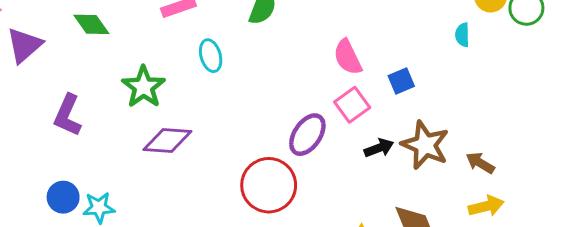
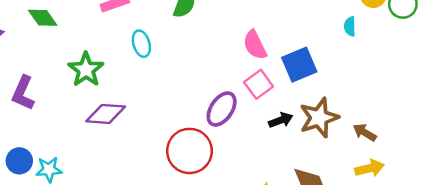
blue square: (401, 81) -> (299, 65), size x1.6
brown star: (425, 145) -> (319, 118), turned 30

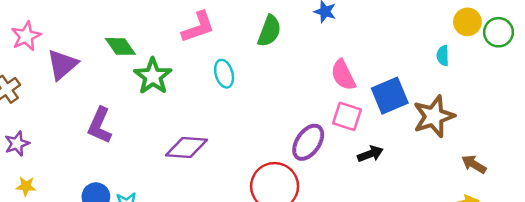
green star: (86, 70) -> (153, 76), moved
pink square: (259, 84) -> (347, 116), turned -36
brown star: (319, 118) -> (434, 116), moved
brown arrow: (365, 132) -> (474, 164), moved

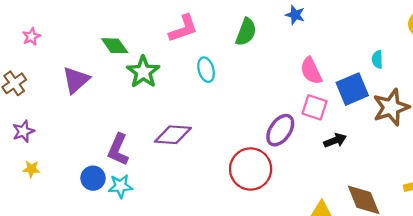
pink star: (26, 36) -> (31, 37), size x0.7
cyan semicircle: (443, 56) -> (377, 59), moved
purple triangle: (62, 65) -> (76, 80), moved
purple L-shape: (100, 125) -> (118, 150), moved

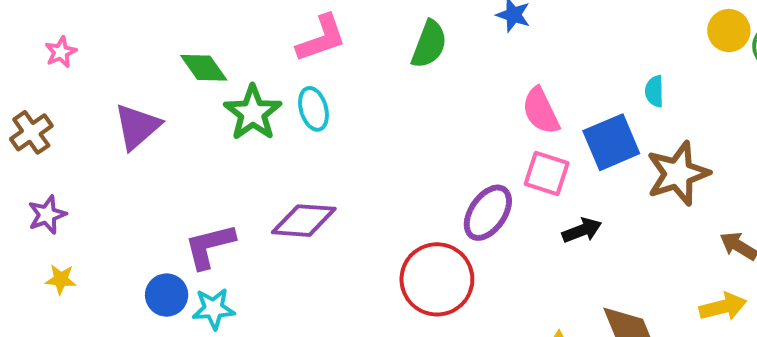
cyan ellipse: (206, 70) -> (313, 109), moved
purple L-shape: (118, 150) -> (210, 246), turned 52

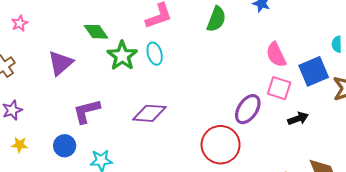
purple L-shape: (210, 246) -> (87, 111), moved
blue circle: (167, 295) -> (65, 146), moved

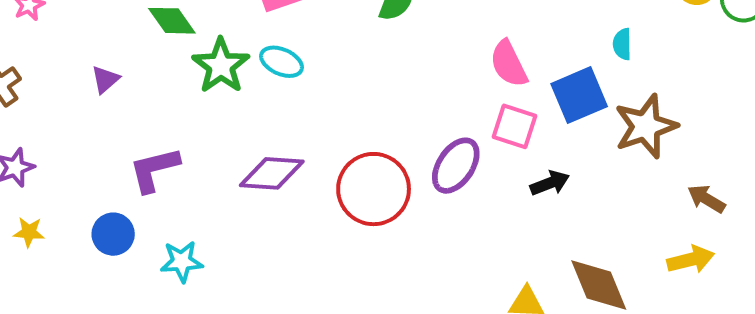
cyan ellipse: (155, 54) -> (282, 62), turned -50
purple triangle: (60, 63) -> (105, 79), size x0.6
red circle: (221, 145) -> (374, 189), moved

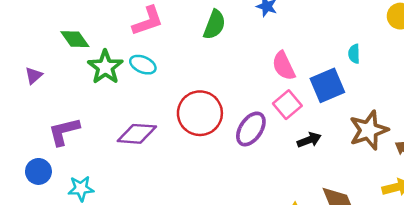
pink square: (515, 126) -> (287, 105), turned 32
brown star: (646, 126) -> (369, 130), moved
red circle: (374, 189) -> (200, 113), moved

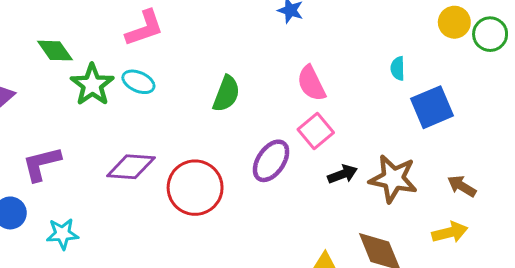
green semicircle: (214, 25) -> (226, 94), moved
blue square: (327, 85) -> (432, 107), moved
red circle: (200, 113) -> (195, 188), moved
brown star: (369, 130) -> (393, 179), moved, turned 30

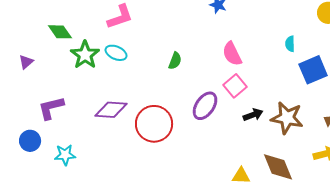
green semicircle: (226, 94) -> (175, 61), size x0.7

